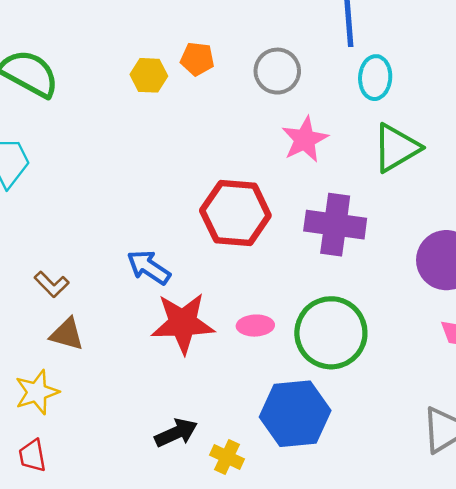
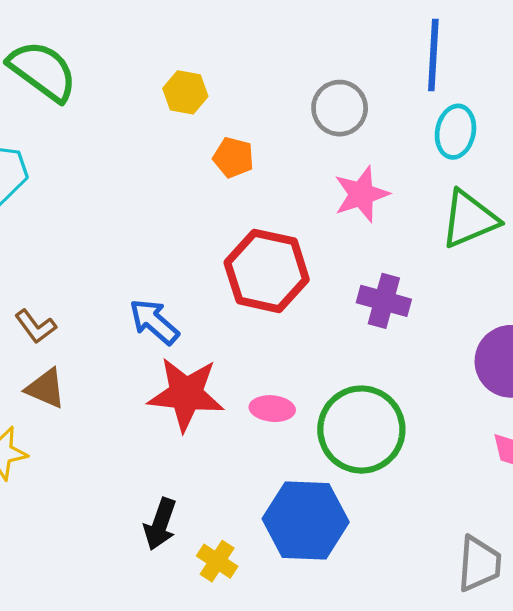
orange pentagon: (197, 59) -> (233, 157), moved
purple cross: (335, 225) -> (384, 301), size x0.7
black arrow: (176, 433) -> (160, 524), turned 126

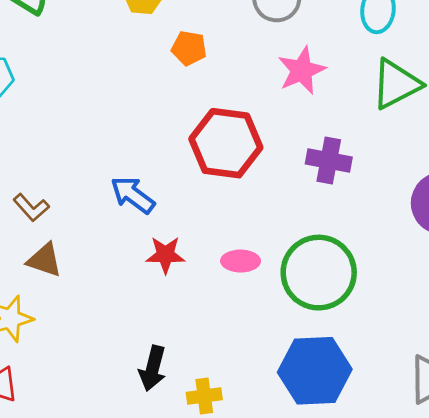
red star: (186, 394) -> (165, 255), size x0.6
blue hexagon: (306, 520) -> (315, 371), moved
yellow cross: (217, 561) -> (204, 396), turned -36

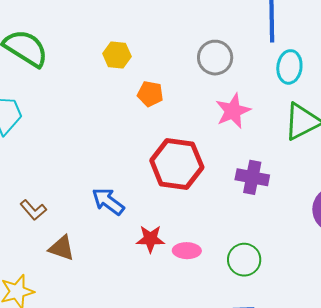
red star: (165, 255) -> (150, 239), moved
brown triangle: (44, 260) -> (62, 248), moved
green circle: (319, 273) -> (244, 260), size x0.6

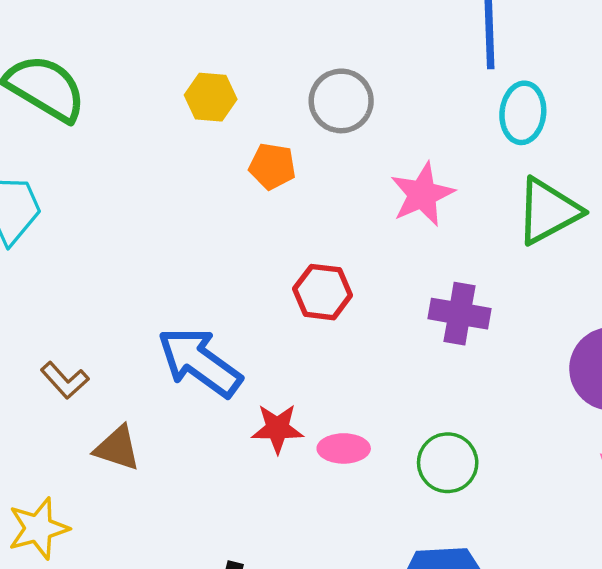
gray circle: (215, 58) -> (341, 101), moved
red hexagon: (177, 164) -> (323, 292), size x0.6
blue arrow: (108, 201) -> (200, 362), size x1.4

